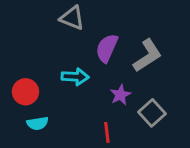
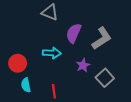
cyan semicircle: (38, 123) -> (26, 85), turned 88
red line: (107, 132) -> (54, 91), moved

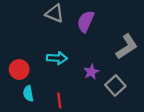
purple semicircle: (74, 33) -> (86, 21), moved
gray L-shape: (102, 38) -> (127, 47), moved

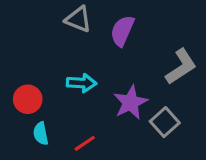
purple star: (91, 72) -> (130, 102), size x1.5
red line: (59, 100) -> (85, 143), turned 63

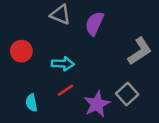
red circle: (28, 99) -> (21, 51), moved
purple star: (130, 102) -> (97, 104), moved
red line: (85, 143) -> (65, 90), moved

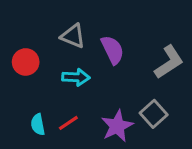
gray triangle: (60, 15) -> (73, 36), moved
purple semicircle: (94, 23) -> (113, 50), moved, turned 130
red line: (65, 90) -> (68, 123), moved

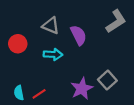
gray L-shape: (169, 62) -> (116, 21), moved
red line: (68, 123) -> (39, 94), moved
cyan semicircle: (38, 124) -> (19, 93), moved

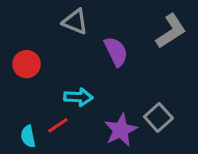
gray triangle: (51, 26) -> (75, 22), moved
cyan arrow: (53, 54) -> (78, 97), moved
red line: (39, 94) -> (58, 125), moved

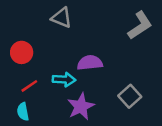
purple semicircle: (116, 52) -> (90, 63), moved, turned -70
red line: (58, 125) -> (29, 86), moved
purple star: (121, 130) -> (81, 106), moved

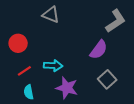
purple semicircle: (90, 63) -> (99, 50), moved, turned 132
purple star: (81, 106) -> (67, 88), turned -30
cyan semicircle: (23, 112) -> (29, 92), moved

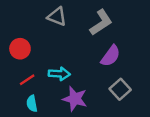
gray L-shape: (116, 21) -> (101, 22), moved

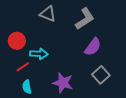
cyan arrow: (59, 74) -> (39, 54), moved

